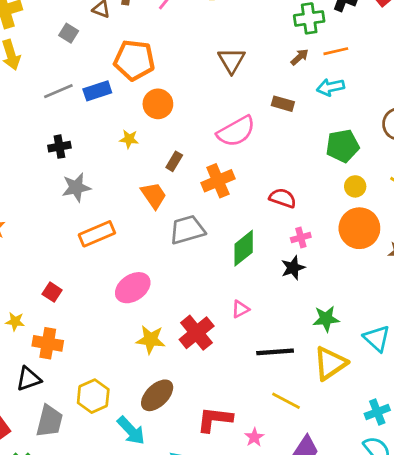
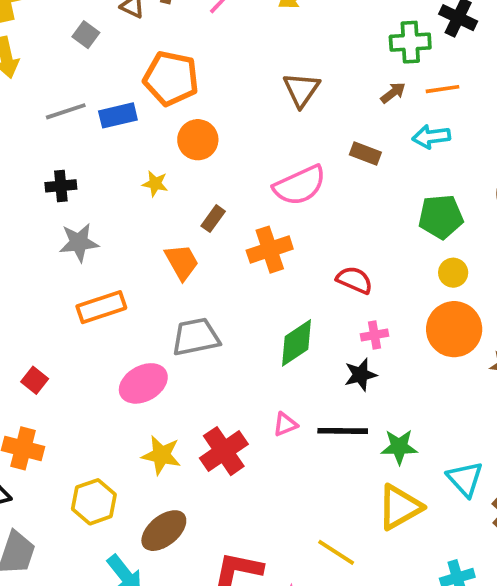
gray trapezoid: (187, 230) -> (196, 337), moved
black line: (275, 352) -> (343, 431), moved
yellow hexagon: (93, 396) -> (94, 502), moved

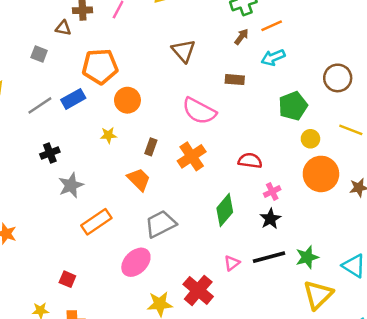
pink semicircle: (300, 185) -> (199, 111), turned 68

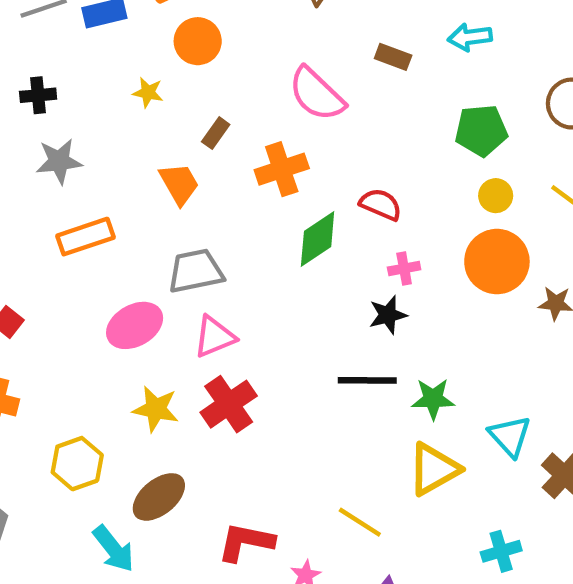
green diamond: (225, 210) -> (318, 239), moved
pink triangle: (232, 263) -> (214, 337), moved, size x1.5

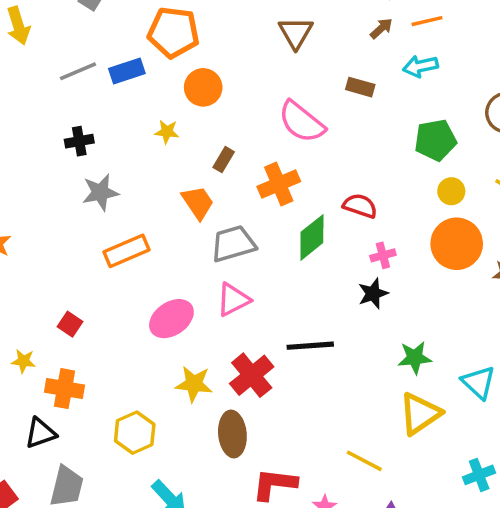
gray trapezoid: (196, 271) -> (233, 244), moved
pink triangle: (214, 337) -> (233, 300), moved
black line: (367, 380) -> (310, 346), moved
brown ellipse: (159, 497) -> (232, 434), moved, turned -51

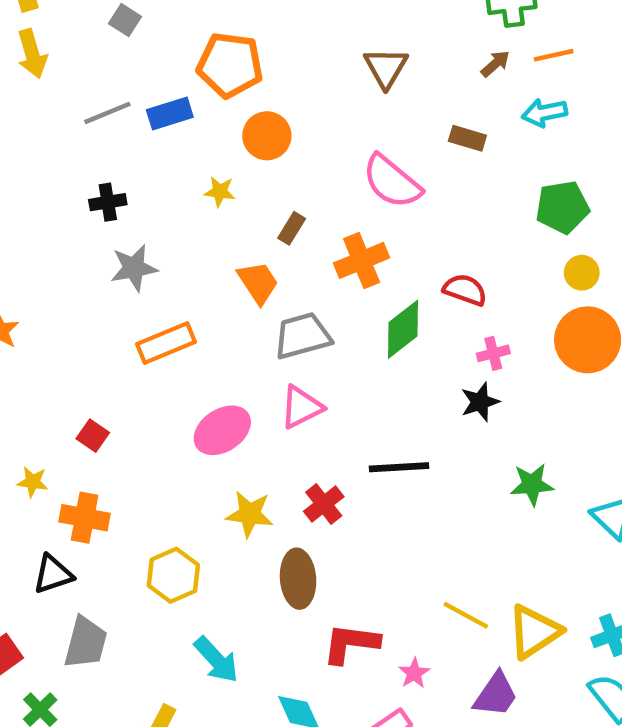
red cross: (252, 375) -> (324, 504), size x0.7
yellow triangle: (420, 414) -> (534, 632), moved

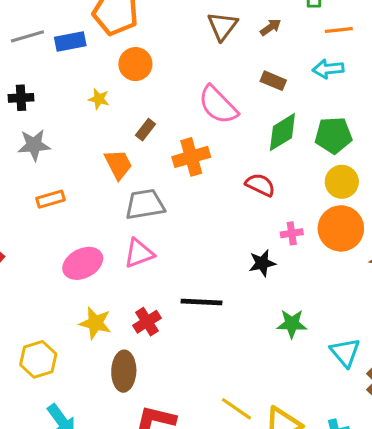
brown arrow: (495, 64) -> (271, 27), moved
yellow circle: (582, 273) -> (342, 182), size x1.4
green diamond: (403, 329) -> (282, 132), moved
orange rectangle: (166, 343) -> (51, 199), size x0.7
pink cross: (493, 353) -> (292, 233), moved

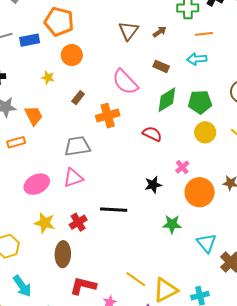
orange trapezoid: (118, 164) -> (34, 116), moved
orange circle: (341, 228) -> (200, 192), moved
pink cross: (292, 233) -> (182, 167), moved, turned -32

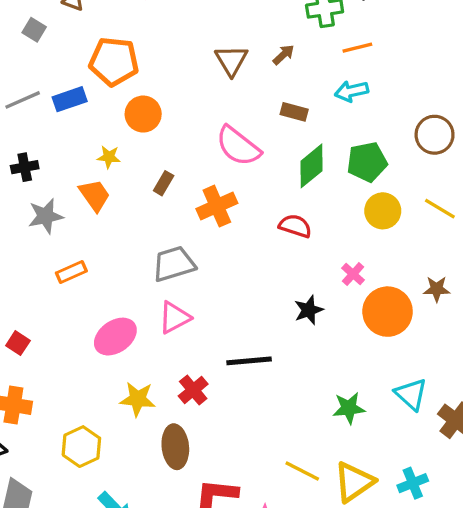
orange trapezoid: (34, 116) -> (95, 195), moved
green star: (172, 224) -> (349, 408), moved

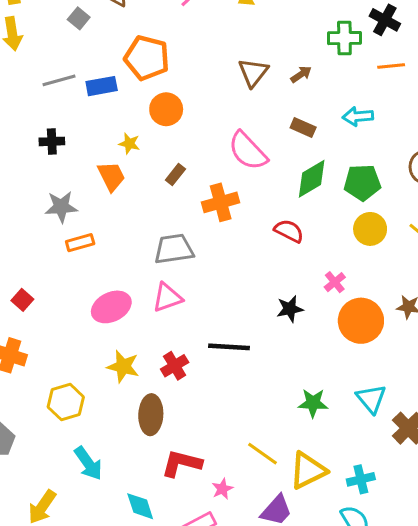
orange line: (357, 48) -> (391, 66), moved
gray star: (46, 216) -> (61, 207), moved

